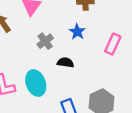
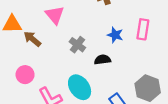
blue star: (77, 32) -> (115, 35), moved

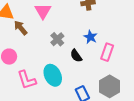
pink rectangle: (143, 29) -> (107, 52), moved
black semicircle: (102, 60) -> (76, 56), turned -128

